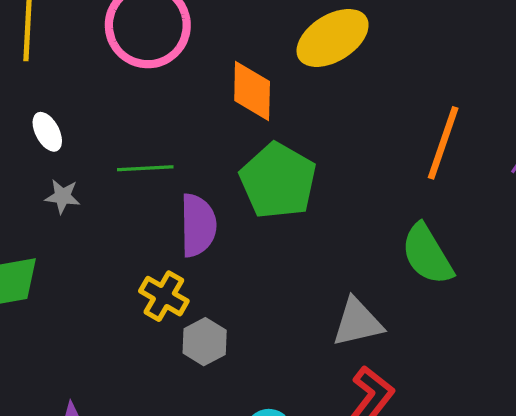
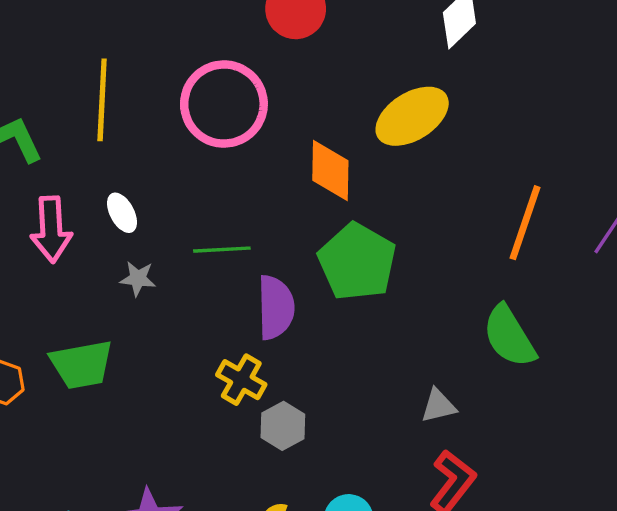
gray triangle: (357, 322) -> (438, 406), size x0.7

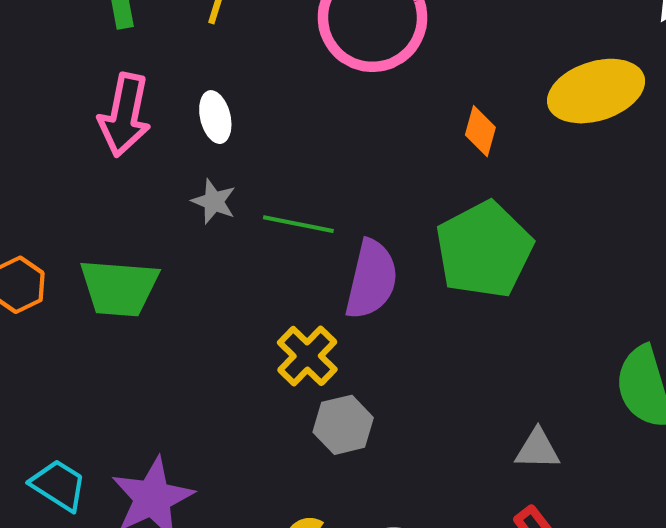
orange diamond: (330, 170) -> (480, 131), size x0.6
green line: (222, 250) -> (298, 224), moved

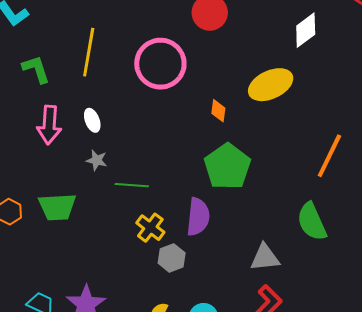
green line: (298, 224) -> (132, 185), moved
purple semicircle: (371, 279) -> (198, 217), moved
gray triangle: (537, 449) -> (265, 258), size x1.4

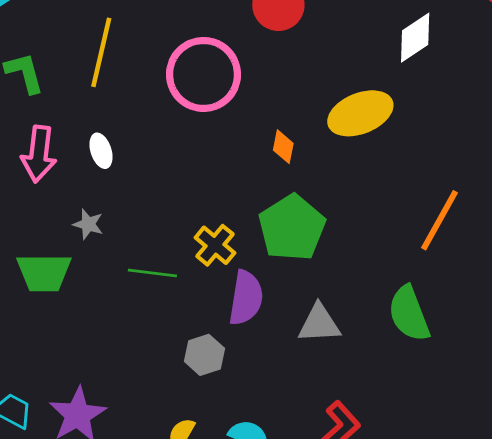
gray star: (97, 160) -> (88, 224), moved
green line: (132, 185) -> (152, 273), moved
yellow cross: (150, 228) -> (215, 245), moved
gray triangle: (265, 258) -> (319, 324), moved

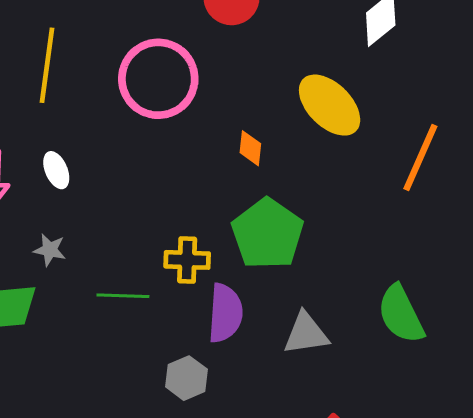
yellow ellipse: (360, 113) -> (330, 105), turned 72
orange line: (439, 220) -> (420, 157), moved
yellow cross: (215, 245) -> (187, 260), turned -33

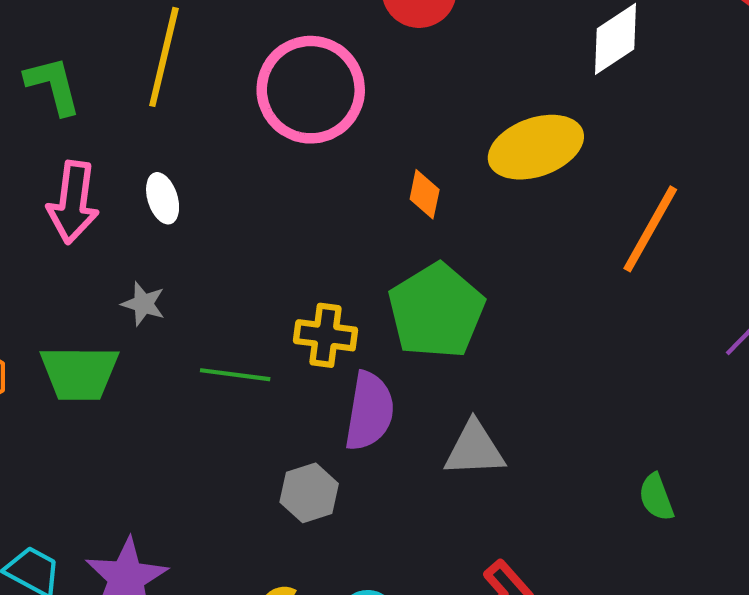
yellow ellipse: (330, 105) -> (536, 147), turned -70
green semicircle: (401, 314) -> (656, 497), moved, size x0.6

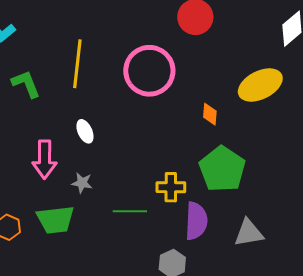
pink arrow: (73, 202) -> (45, 159), moved

